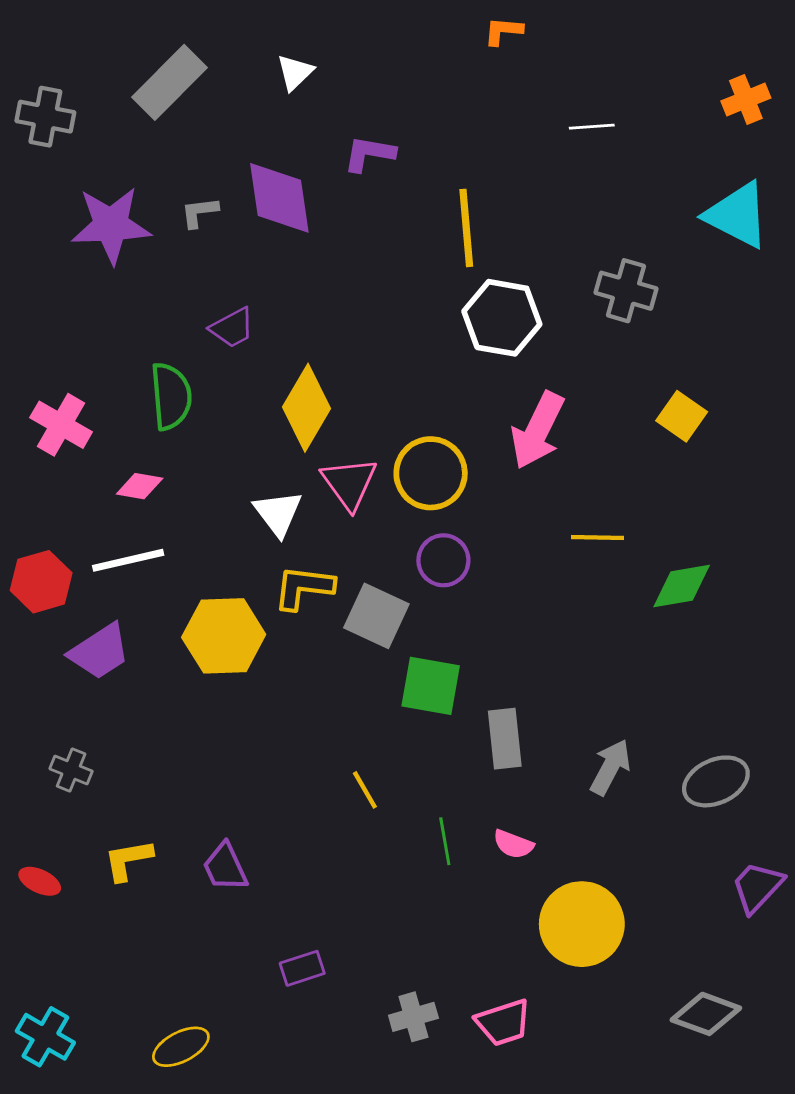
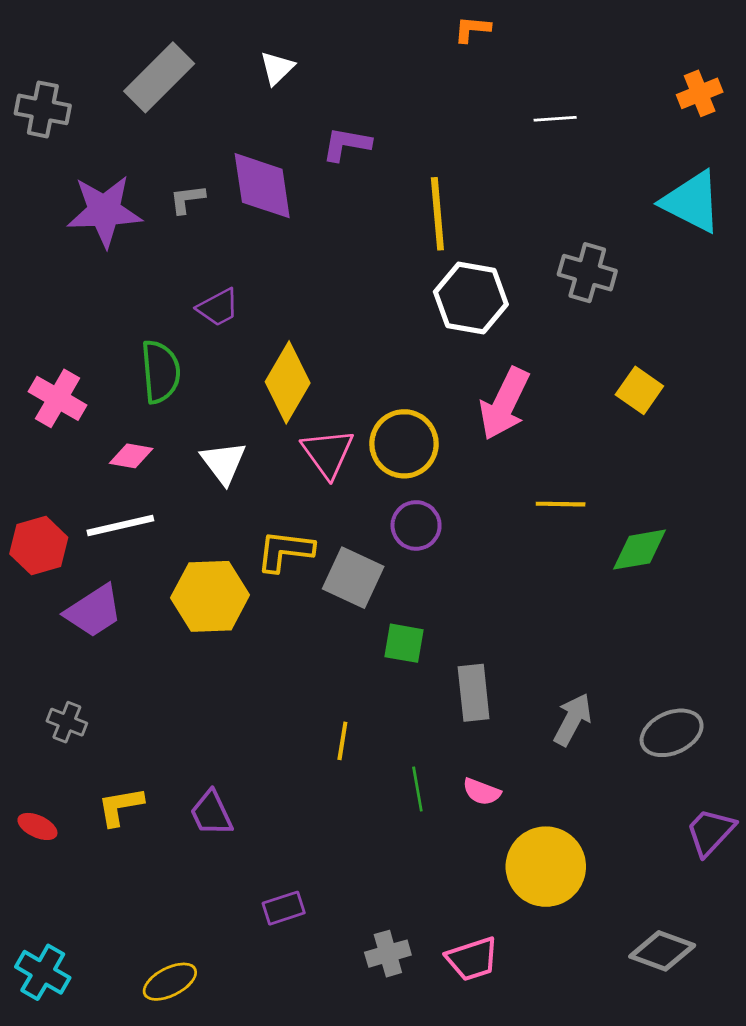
white triangle: (278, 513) -> (223, 463), moved
green square: (431, 686) -> (404, 643), size x0.7
yellow line: (365, 790) -> (342, 741), turned 39

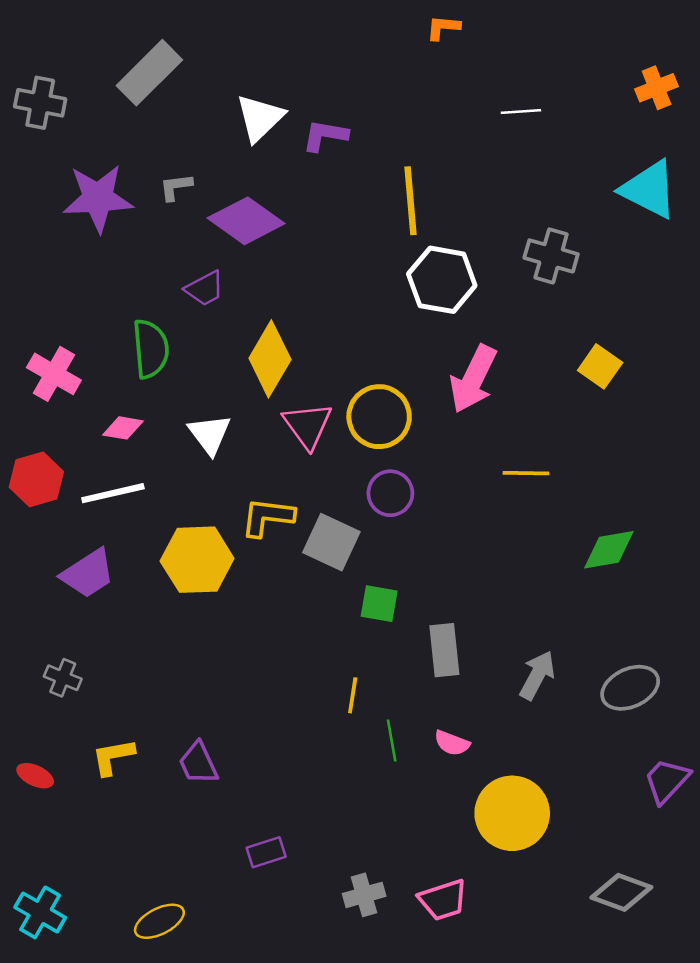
white triangle: (277, 68) -> (260, 118), moved, size x1.5
purple diamond: (262, 186) -> (246, 221), moved, turned -46
red hexagon: (39, 546) -> (36, 479), moved
green diamond: (639, 550) -> (609, 550), moved
yellow line: (342, 741) -> (353, 695), moved

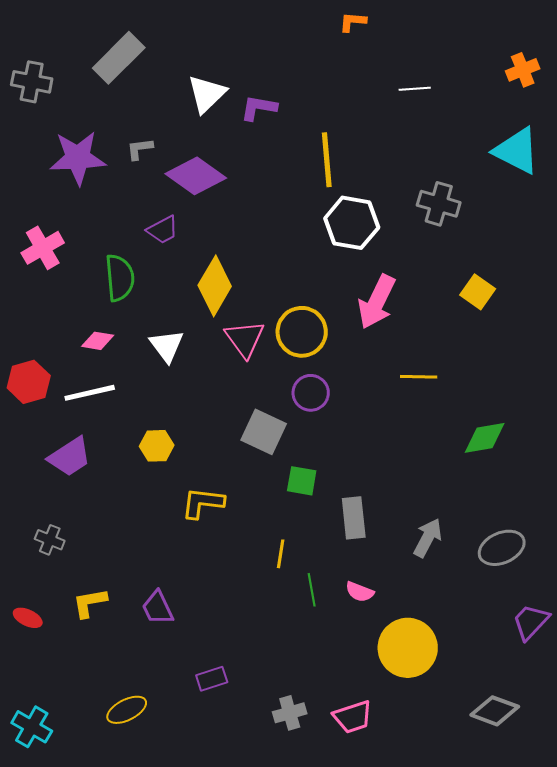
pink cross: (54, 374) -> (43, 248), moved, turned 30
yellow L-shape: (267, 517) -> (203, 503), moved
yellow hexagon: (197, 560) -> (157, 446), size x0.6
yellow ellipse: (159, 921) -> (127, 710), moved

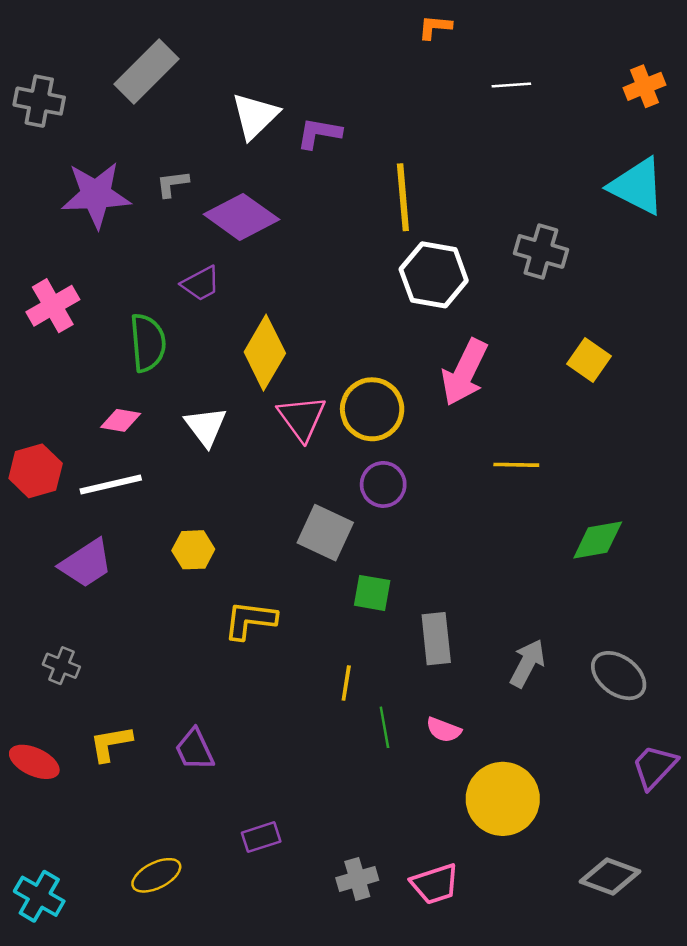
white line: (415, 89) -> (511, 85), moved
gray ellipse: (502, 548) -> (619, 676), turned 60
red ellipse: (28, 618) -> (34, 762), size x1.4

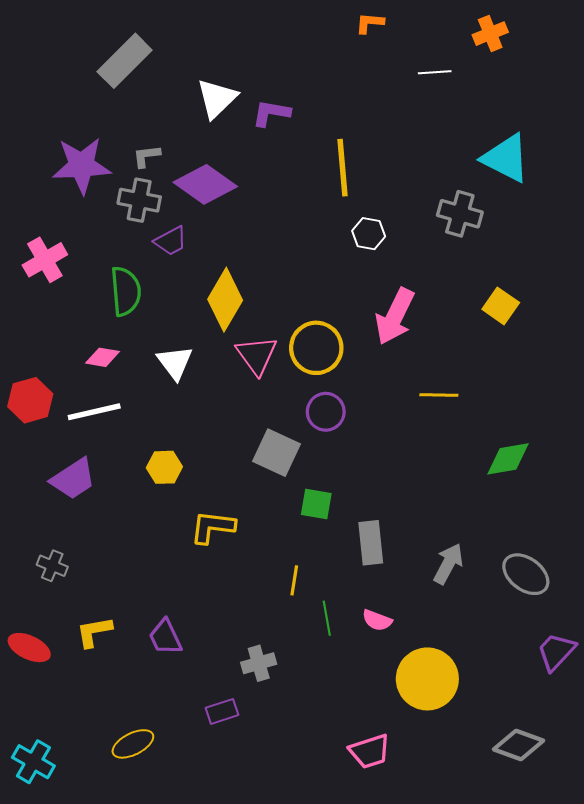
orange cross: (645, 86) -> (490, 34), moved
gray cross: (39, 101) -> (139, 200), moved
cyan triangle: (637, 186) -> (506, 158), moved
white hexagon: (434, 275) -> (369, 234), size x0.6
gray cross: (357, 879) -> (259, 663), moved

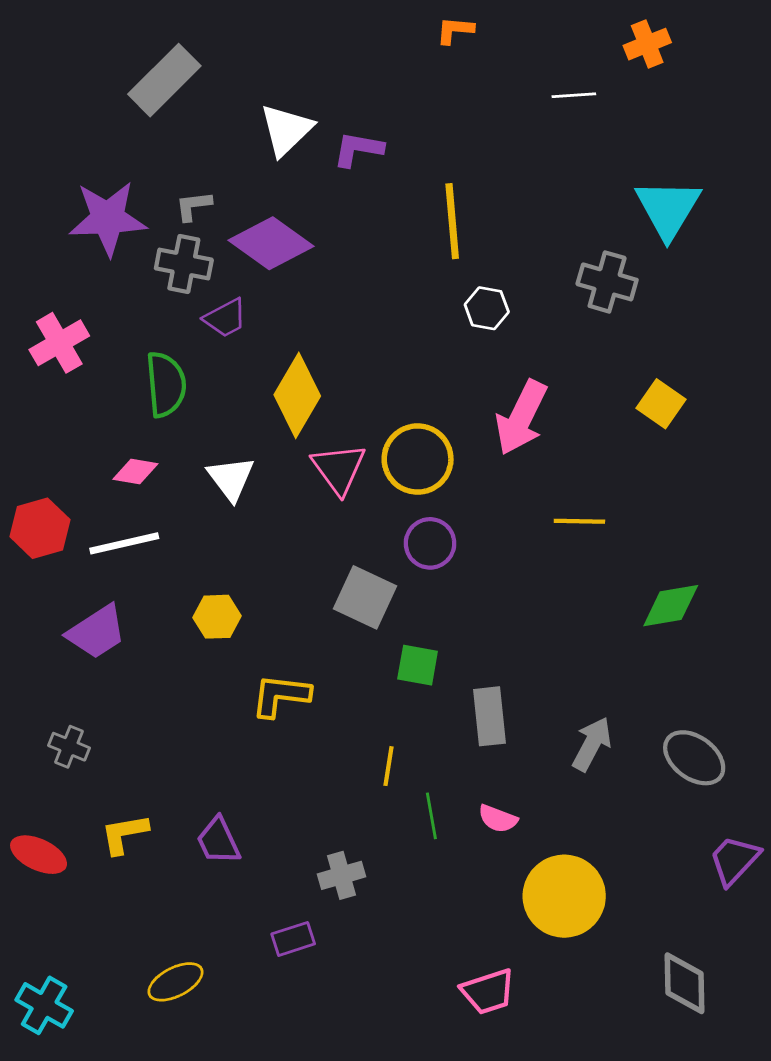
orange L-shape: (370, 23) -> (455, 30), moved
cyan triangle: (506, 158) -> (668, 209), turned 34
gray diamond: (519, 745) -> (685, 983), turned 69

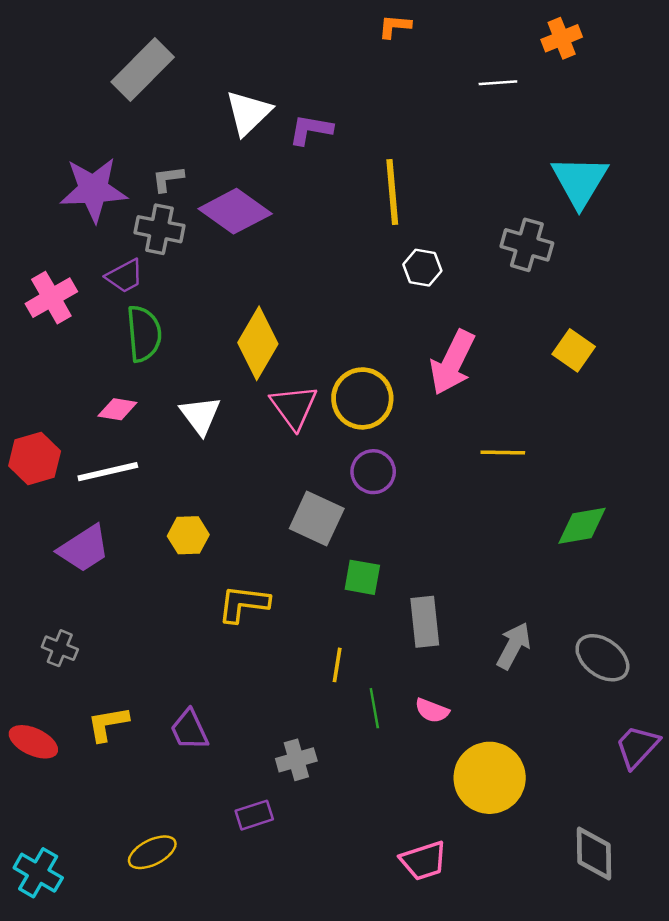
purple trapezoid: (225, 318) -> (125, 276), moved

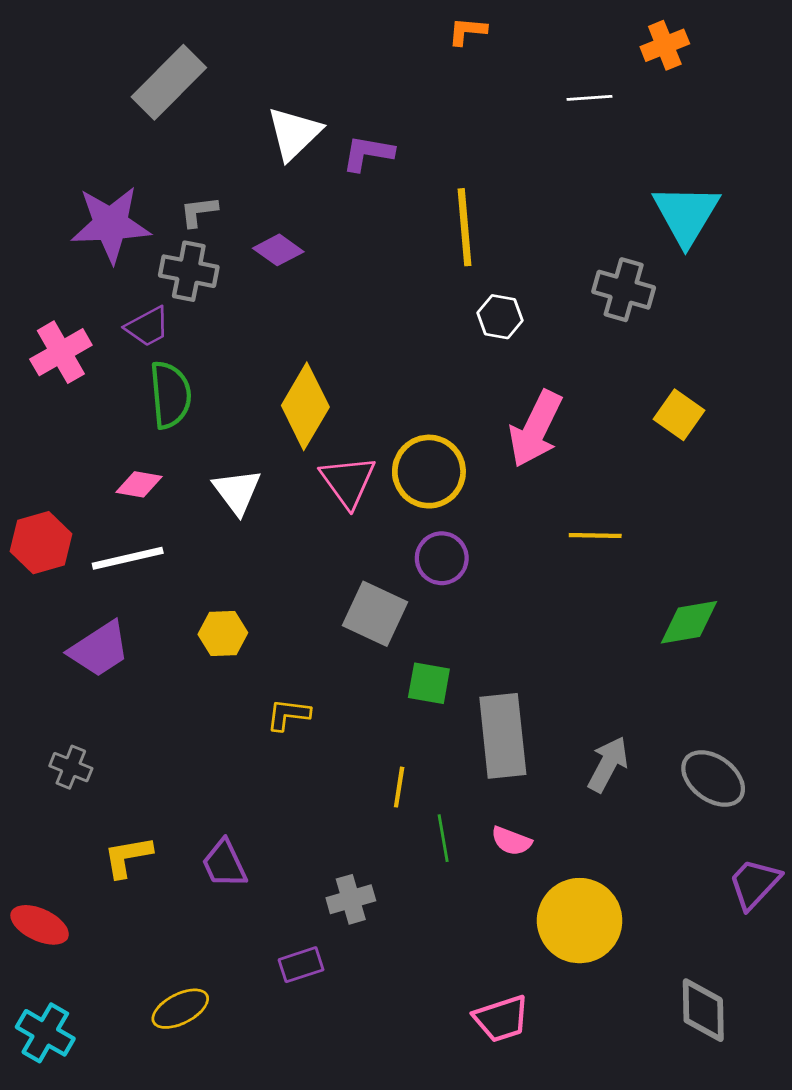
purple diamond: (235, 211) -> (278, 250), size x0.6
yellow L-shape: (243, 604) -> (288, 715), size x0.7
gray rectangle: (425, 622) -> (503, 736), size x1.4
red ellipse: (33, 742) -> (40, 925), moved

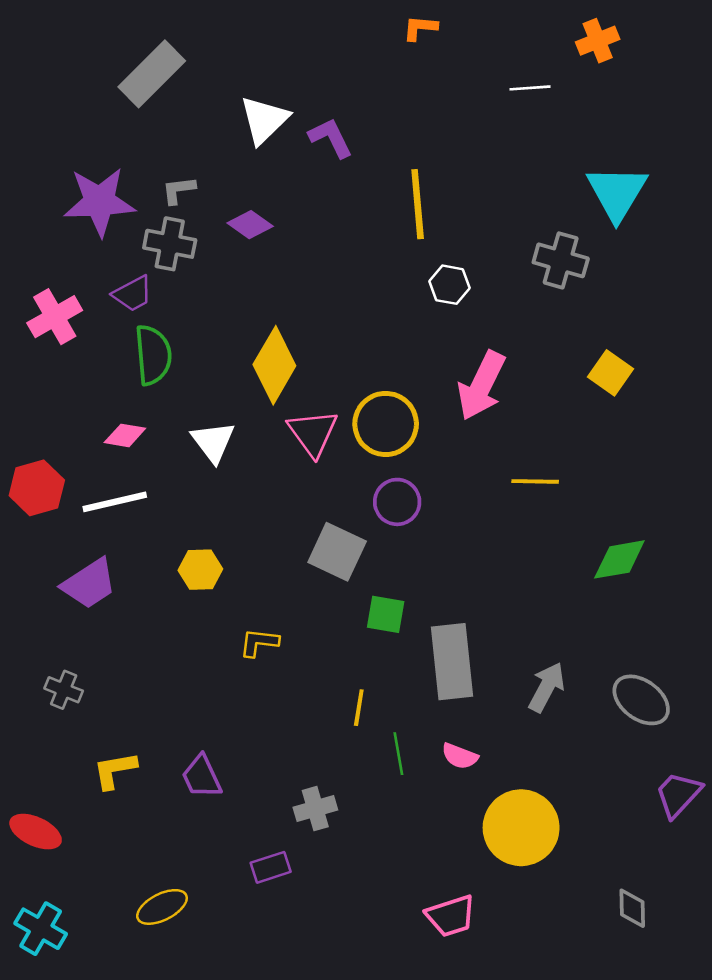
purple L-shape: (368, 153) -> (331, 138), turned 54
gray diamond: (703, 1010) -> (632, 908), size x0.7

